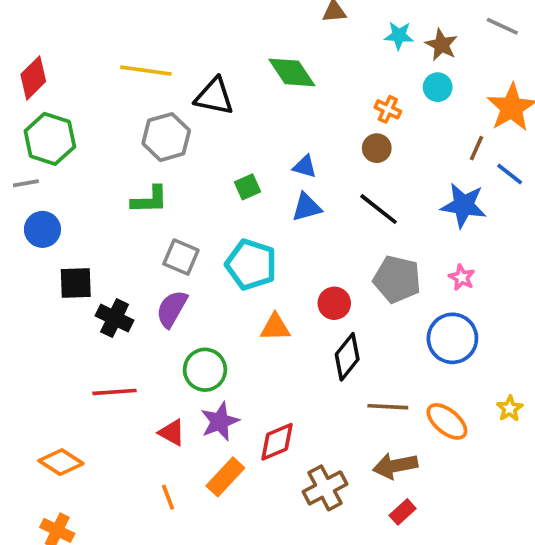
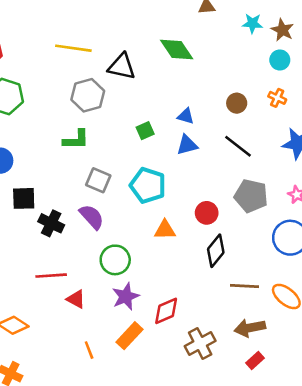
orange cross: (388, 109) -> (277, 98), moved
purple semicircle: (172, 309) -> (92, 217), turned 108
red triangle: (172, 433) -> (76, 299), moved

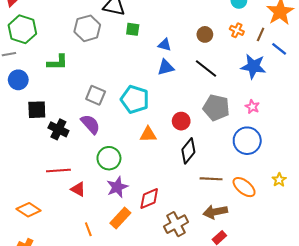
green square: (145, 131) -> (133, 29), moved, turned 32
green L-shape: (76, 140) -> (57, 62), moved

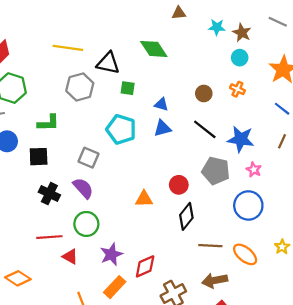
brown line: (261, 34) -> (282, 141), moved
blue star: (253, 66) -> (241, 139), moved
cyan pentagon: (135, 99) -> (121, 129), moved
black square: (37, 110) -> (39, 157), moved
green circle: (109, 158) -> (86, 224), moved

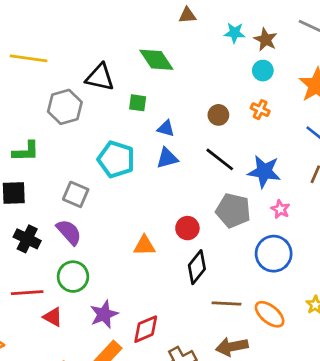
yellow line: (68, 48) -> (29, 58), moved
green square: (128, 88) -> (138, 103), moved

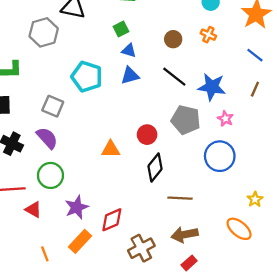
green square: (138, 103) -> (121, 29), moved, turned -35
orange ellipse: (270, 314) -> (239, 229), moved

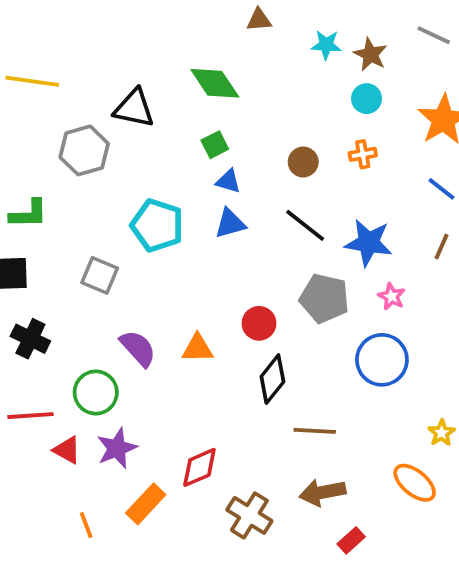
orange cross: (208, 35) -> (363, 154), turned -35
purple semicircle: (47, 138) -> (138, 348), moved
purple star: (77, 207) -> (117, 448), moved
brown cross: (141, 248) -> (249, 515), turned -30
red rectangle: (189, 263) -> (351, 540), moved

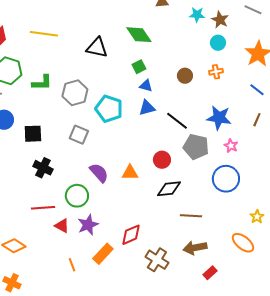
gray hexagon: (84, 150) -> (75, 93), moved
green L-shape: (29, 214) -> (42, 83), moved
black line: (305, 225) -> (177, 121), moved
black diamond: (272, 379) -> (169, 189), turned 45

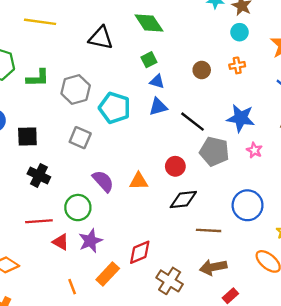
blue circle: (226, 179) -> (248, 205), moved

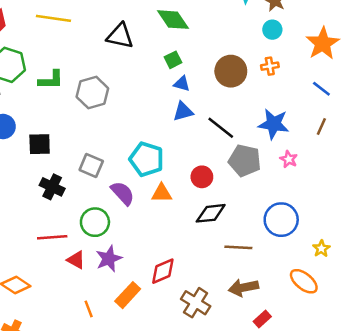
brown circle: (202, 70) -> (231, 71), size x1.6
cyan pentagon: (115, 108) -> (147, 159), moved
gray square: (80, 138) -> (91, 166), moved

